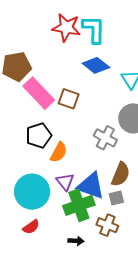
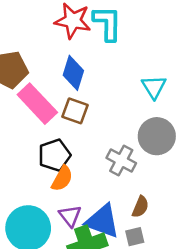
blue diamond: (96, 65) -> (73, 73), moved, turned 68
black pentagon: (39, 135) -> (54, 155), moved
brown semicircle: (121, 174) -> (140, 207), size x0.7

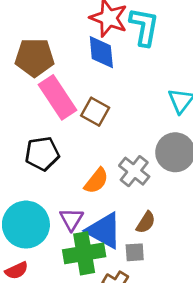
blue diamond: (73, 73) -> (101, 52), moved, turned -32
black pentagon: (54, 155) -> (42, 154), moved
orange semicircle: (62, 178) -> (96, 181), moved

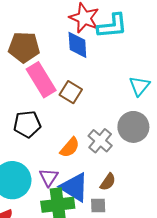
cyan L-shape: (144, 27) -> (112, 26), turned 72

